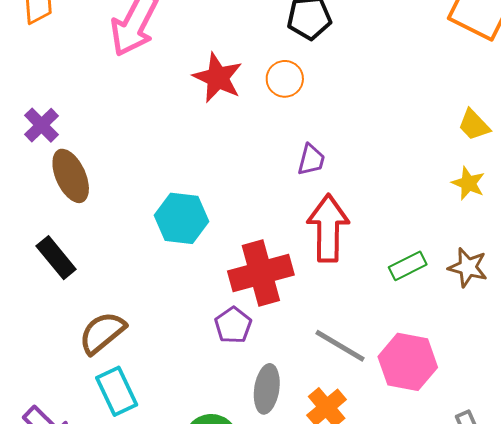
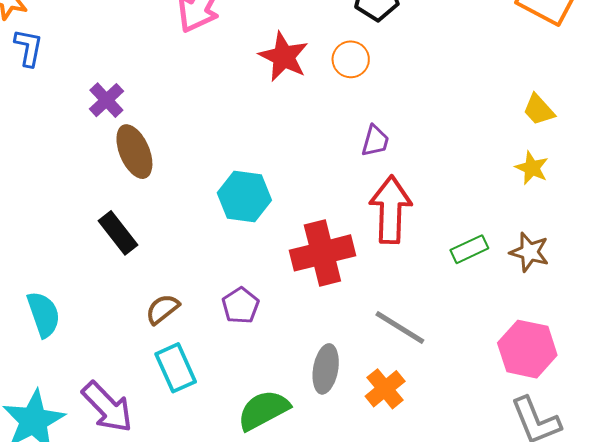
purple pentagon: (233, 325) -> (240, 306), moved
brown semicircle: (102, 333) -> (162, 309), size x0.7
pink hexagon: (408, 362) -> (527, 349), moved

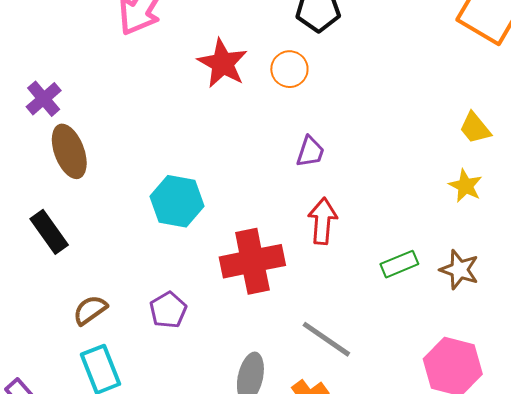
red arrow: (391, 210) -> (323, 221), size x0.7

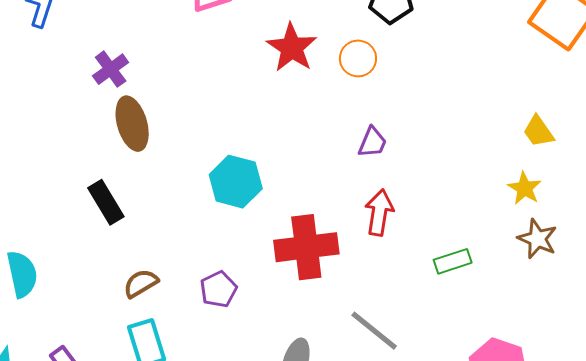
brown star: (459, 270) -> (537, 239), moved

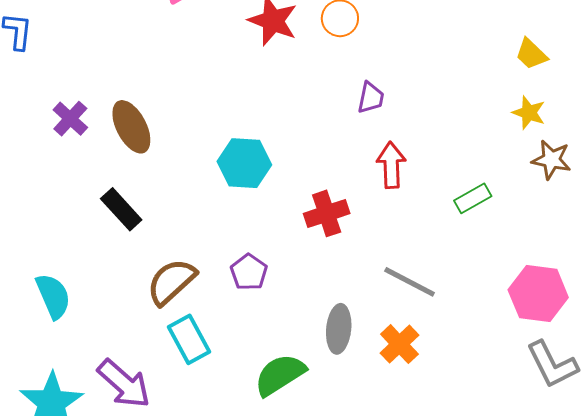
purple cross: (111, 69) -> (70, 119), moved
red cross: (306, 247) -> (327, 213), size x0.7
brown semicircle: (141, 283) -> (171, 282), size x1.5

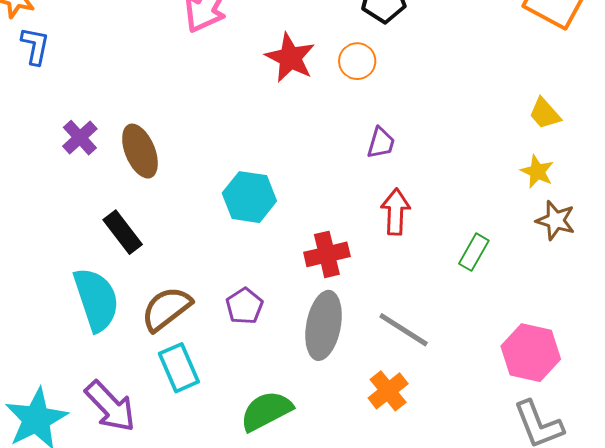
green rectangle: (473, 198) -> (474, 252), turned -36
cyan semicircle: (53, 296) -> (96, 299), moved, size x1.4
gray ellipse: (339, 329) -> (324, 325), moved, size x1.4

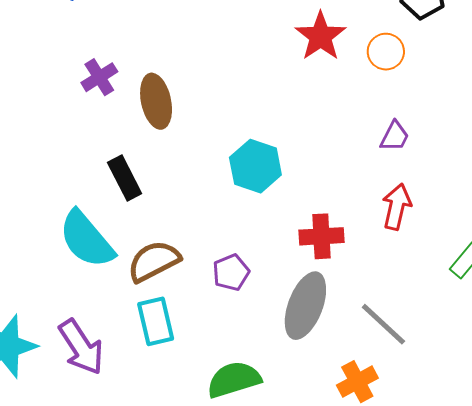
cyan semicircle: (96, 299) -> (87, 239), turned 148

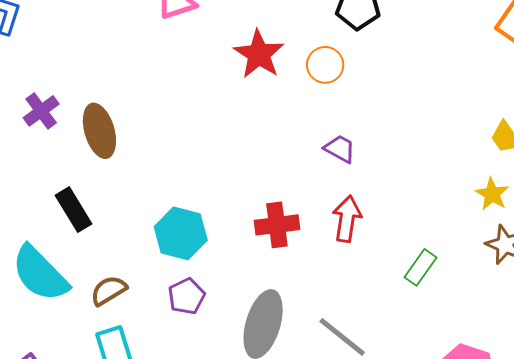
purple trapezoid: (395, 136) -> (340, 149), turned -84
cyan hexagon: (255, 166) -> (181, 233), moved
red cross: (321, 236) -> (277, 225), moved
brown semicircle: (154, 261) -> (109, 291), size x0.7

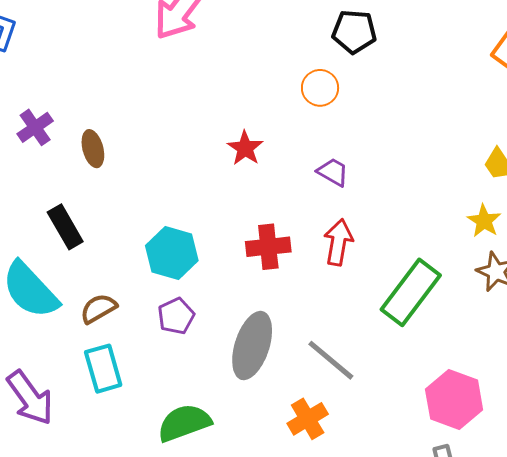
red star: (259, 54) -> (245, 148), moved, size x0.7
brown ellipse: (99, 131) -> (93, 149), size x0.7
green rectangle: (420, 267) -> (411, 292), size x1.8

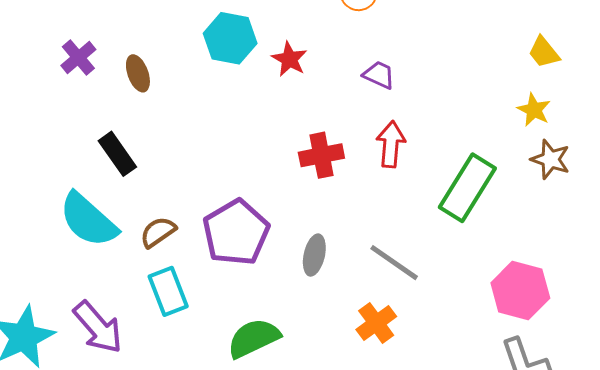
cyan hexagon: (172, 253) -> (230, 38), moved
purple pentagon: (176, 316) -> (236, 233), size x1.8
gray ellipse: (252, 346) -> (314, 255), size x0.6

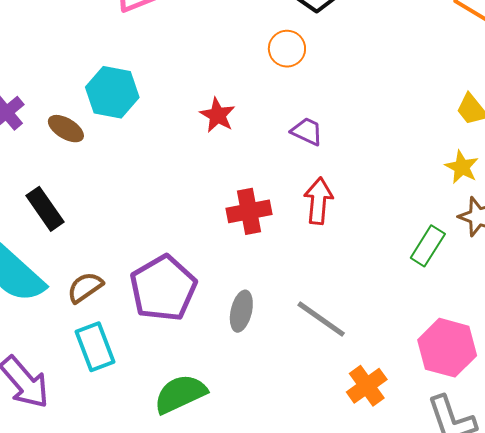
cyan hexagon: (230, 38) -> (112, 92), moved
brown ellipse: (138, 73) -> (66, 129), turned -39
green rectangle: (467, 188) -> (428, 246), moved, size x0.6
orange cross: (376, 323) -> (367, 386), moved

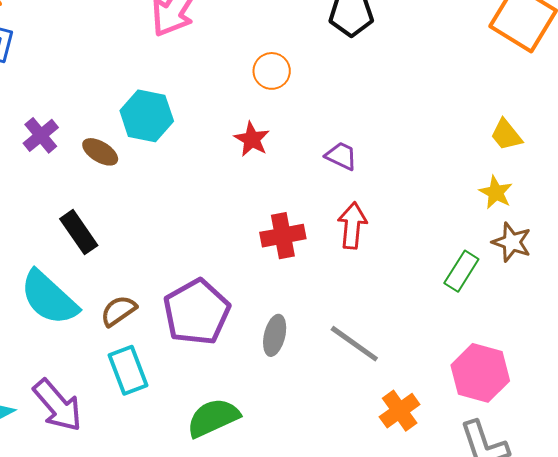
orange circle: (287, 49) -> (272, 71), moved

